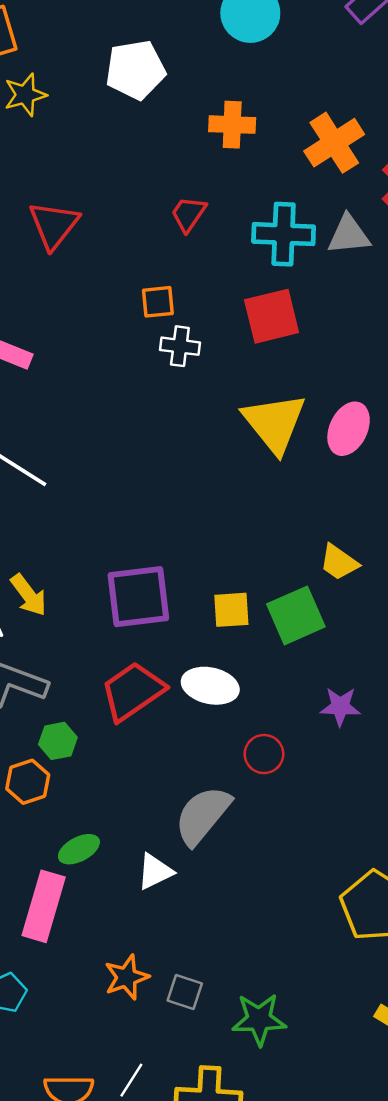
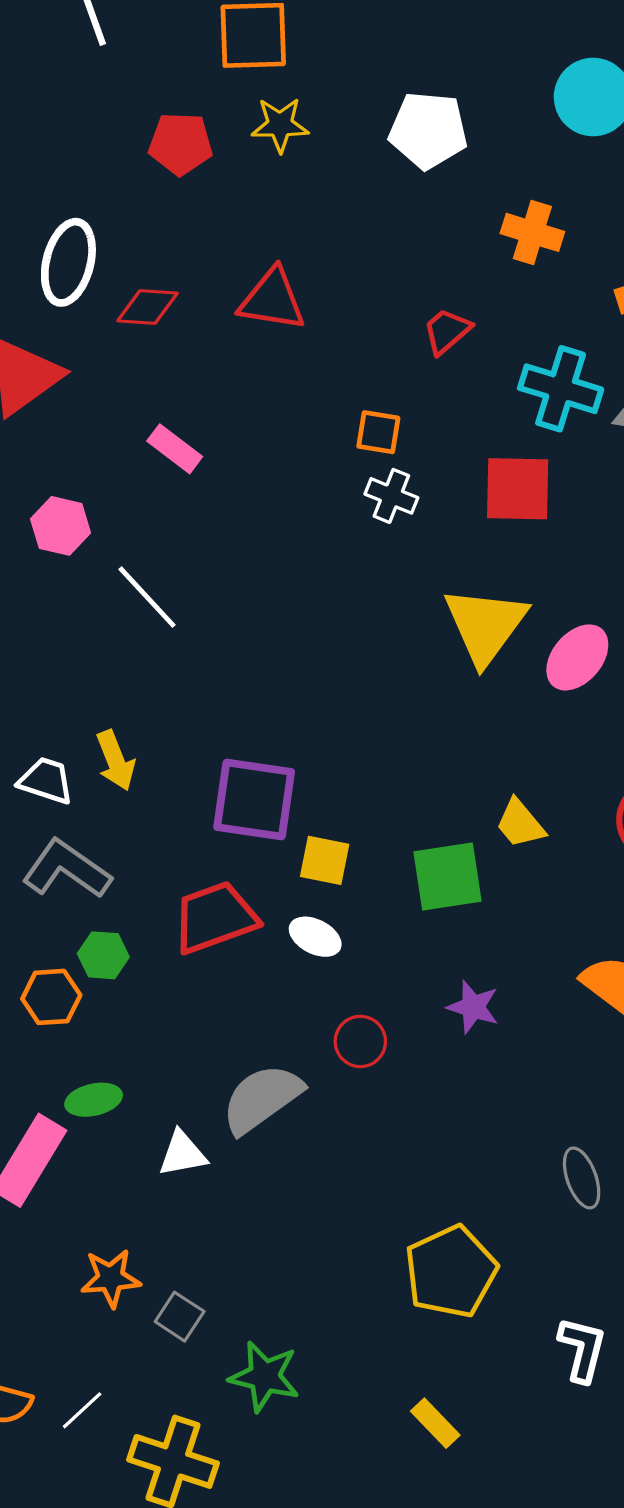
red triangle: (54, 225) -> (272, 300), turned 46
yellow square: (231, 610) -> (325, 860), moved
white ellipse: (210, 686) -> (315, 937), size x0.7

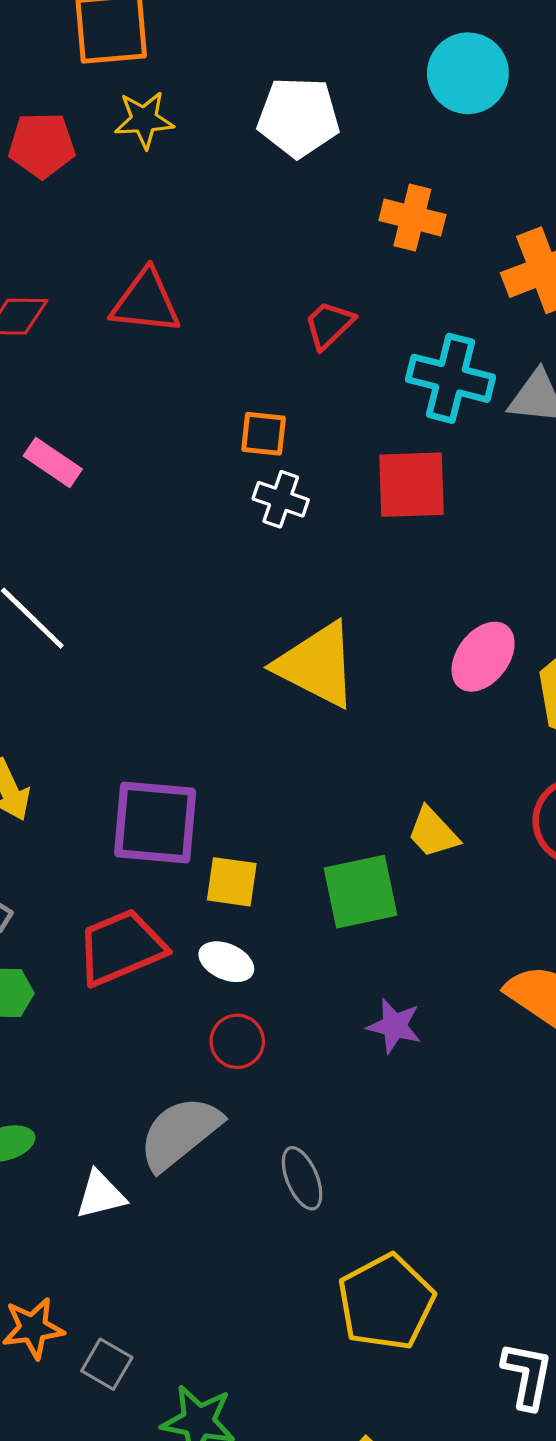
yellow triangle: (485, 625) -> (317, 665), moved, turned -36
red circle: (360, 1041) -> (237, 1041), moved
gray ellipse: (582, 1178) -> (302, 1178), moved

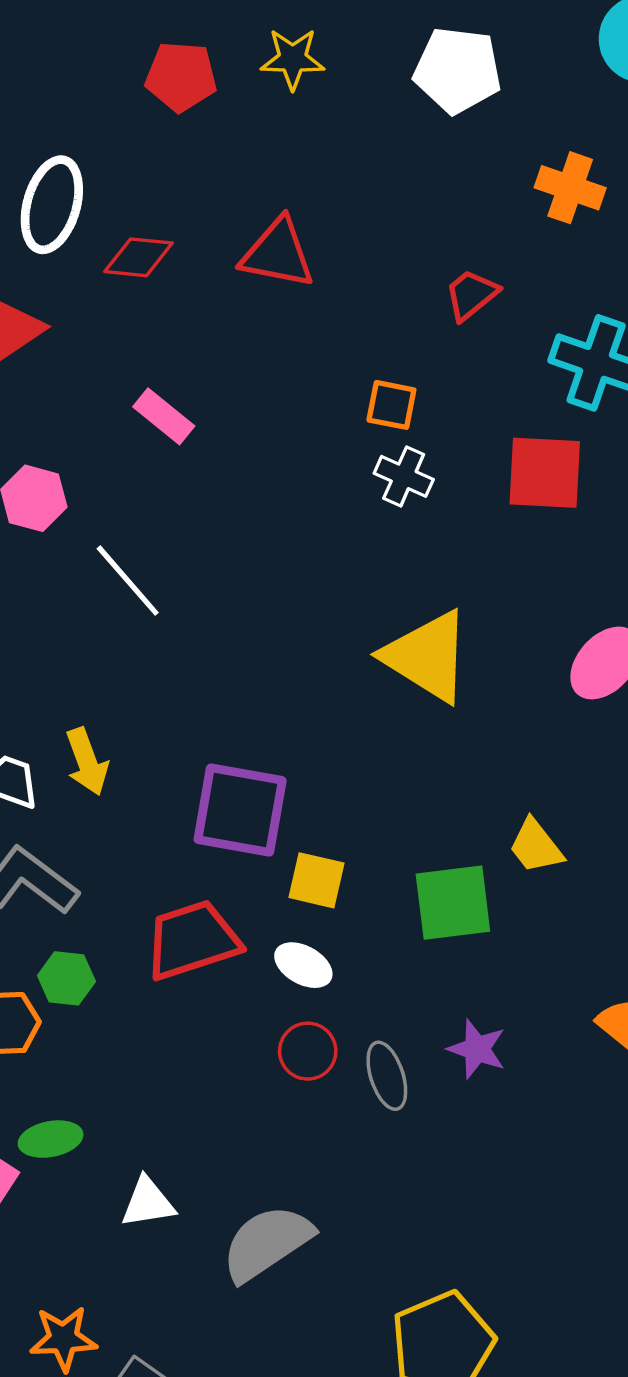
gray semicircle: (180, 1133) -> (267, 1243), moved
gray ellipse: (302, 1178) -> (387, 1076), moved

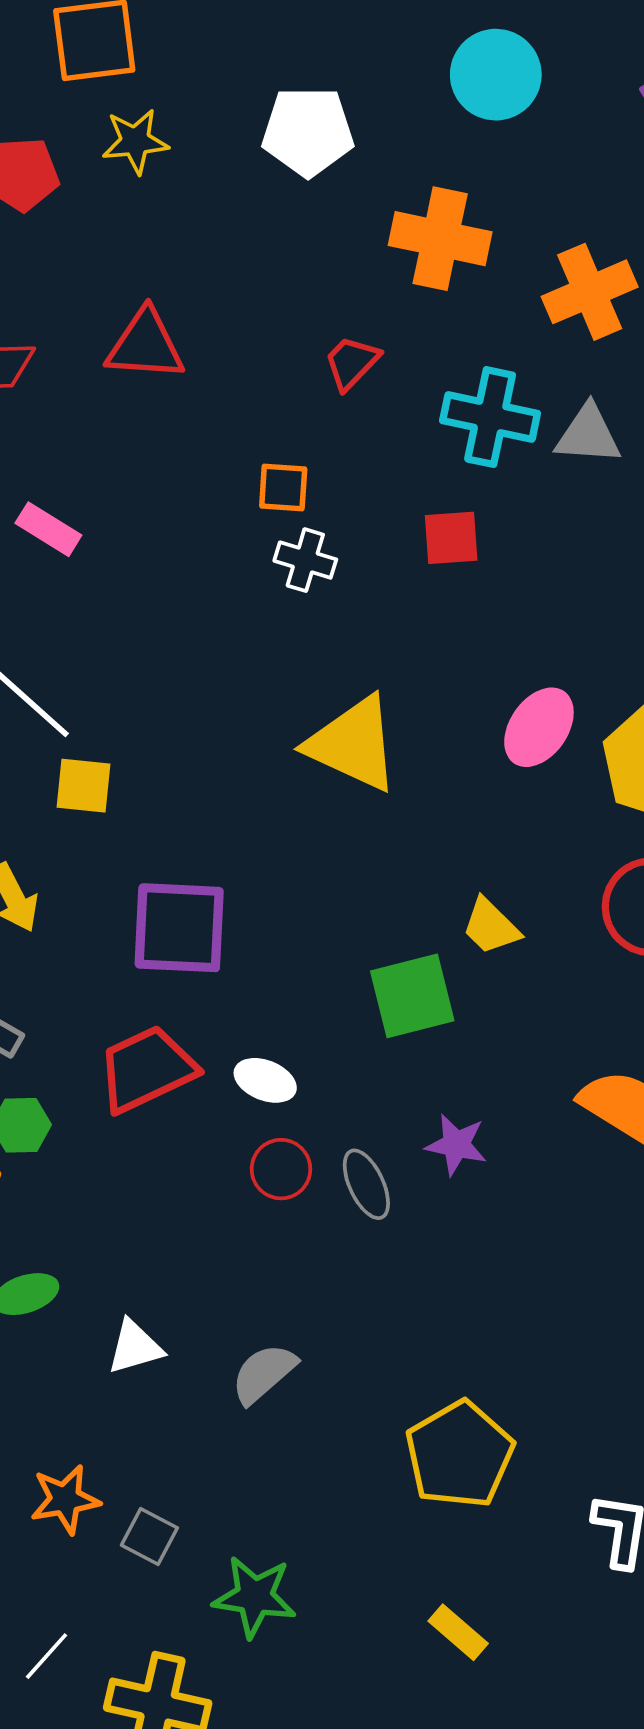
orange cross: (570, 188) -> (440, 239), size x1.4
red square: (545, 473) -> (451, 538), size x0.7
yellow square: (317, 880) -> (84, 786), moved
gray semicircle: (267, 1243) -> (264, 1373), size x0.7

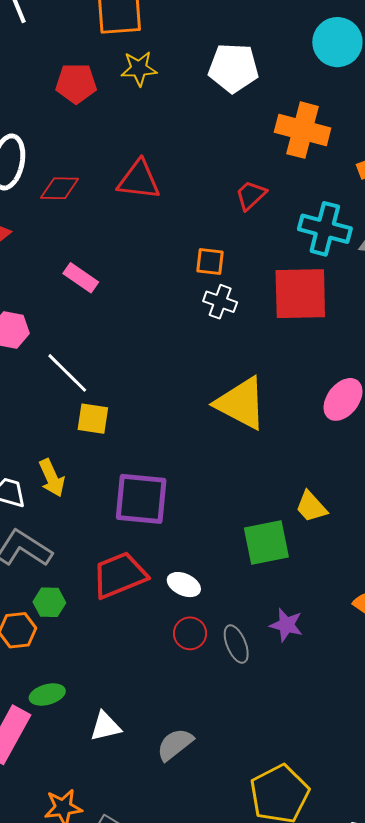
red square: (451, 538) -> (300, 294), size x1.8

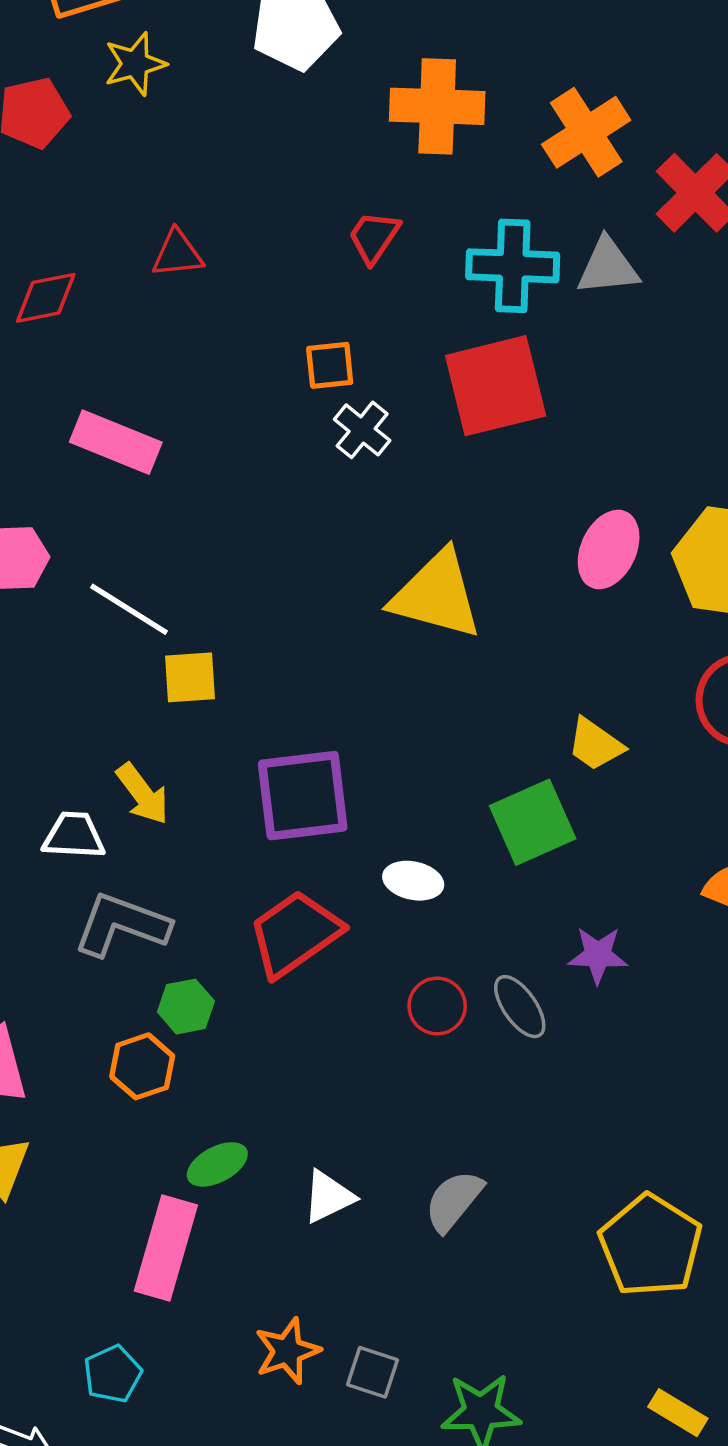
red triangle: (139, 180) -> (177, 254), size x0.7
pink rectangle: (81, 278) -> (116, 442), size x1.4
white cross: (220, 302) -> (362, 430), turned 32
white ellipse: (184, 585) -> (413, 881), moved

